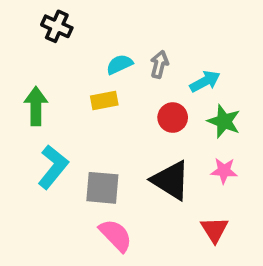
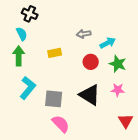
cyan semicircle: (119, 64) -> (22, 34), moved, turned 88
gray arrow: (159, 64) -> (84, 34), turned -112
red triangle: (214, 230) -> (126, 121), moved

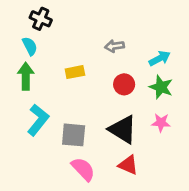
cyan arrow: (108, 43) -> (160, 58), moved
red triangle: (126, 121) -> (128, 165), moved, turned -35

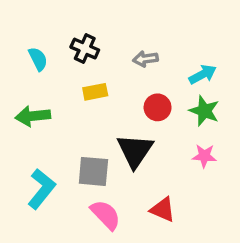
black cross: (41, 19) -> (85, 48), moved
green arrow: (26, 76) -> (33, 116), moved, turned -96
cyan L-shape: (38, 120) -> (41, 189), moved
black triangle: (123, 129) -> (135, 151), moved, turned 32

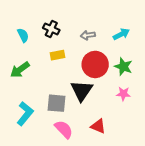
cyan arrow: (203, 74) -> (121, 34), moved
red circle: (158, 107) -> (95, 64), size x1.6
green arrow: (33, 116) -> (20, 70), turned -30

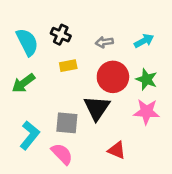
cyan semicircle: (23, 35) -> (27, 42), size x1.6
pink star: (123, 94) -> (146, 112), size x1.5
pink semicircle: (64, 129) -> (62, 154), moved

